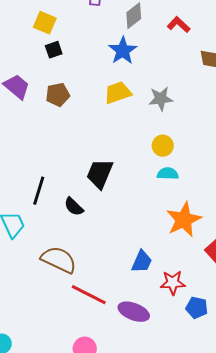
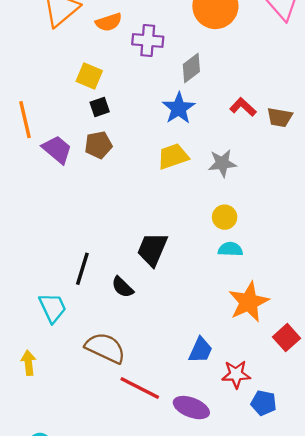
red L-shape: (179, 25) -> (243, 107), moved
brown pentagon: (58, 95) -> (98, 145), moved

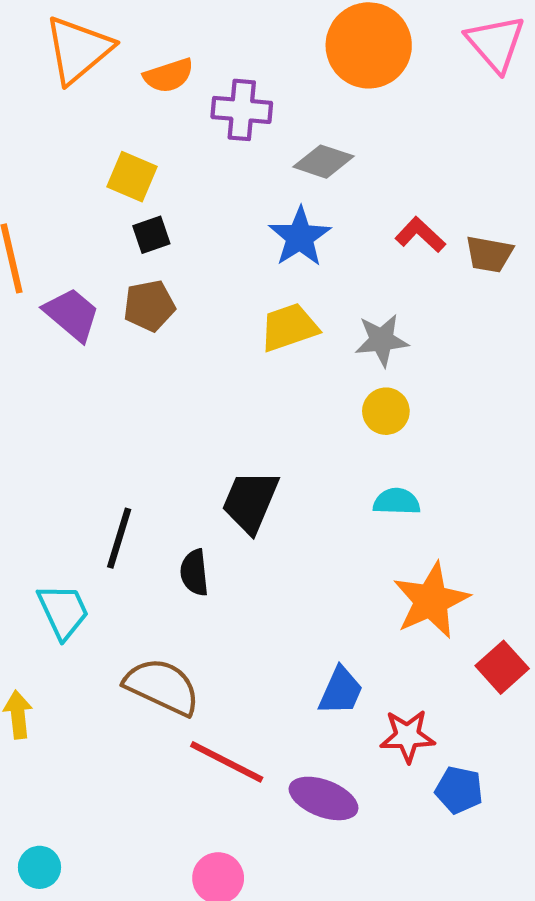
gray diamond: (191, 68) -> (324, 162), turned 56
yellow circle: (225, 217) -> (386, 411), moved
black semicircle: (123, 287) -> (194, 573), turned 40

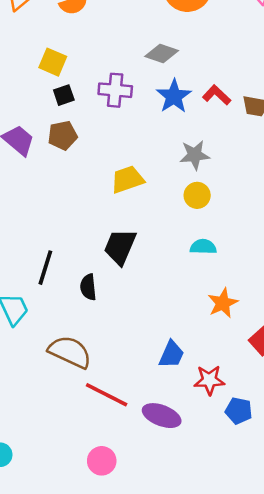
purple cross: (242, 110) -> (115, 90), moved
blue star: (300, 237) -> (174, 96), moved
yellow trapezoid: (289, 327) -> (127, 179), moved
orange star: (431, 601) -> (223, 303), size x0.7

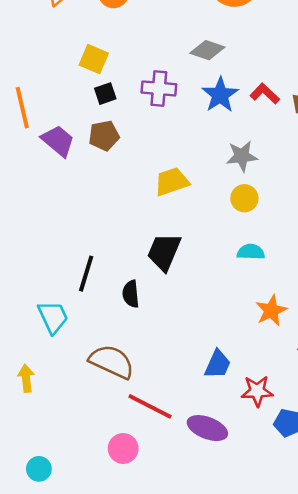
pink circle: (102, 461) -> (123, 448), moved

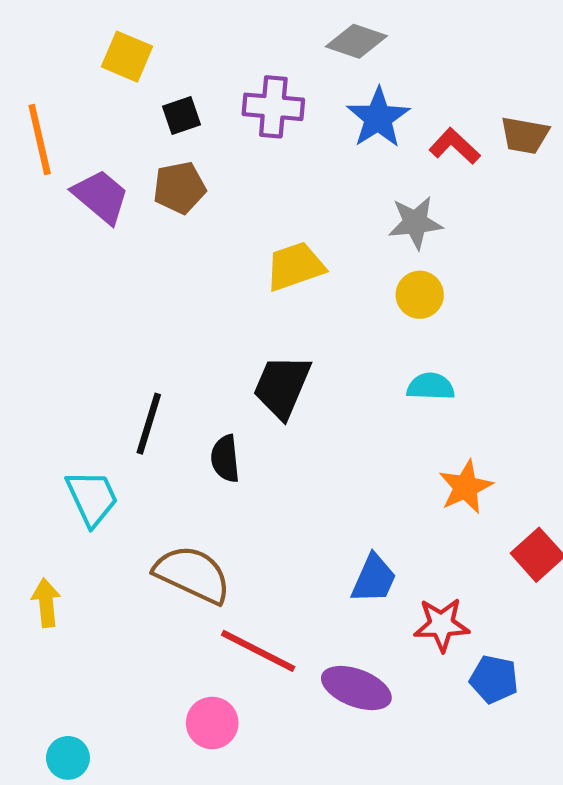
yellow square: (94, 59) -> (127, 57), moved
red L-shape: (265, 94) -> (455, 146), moved

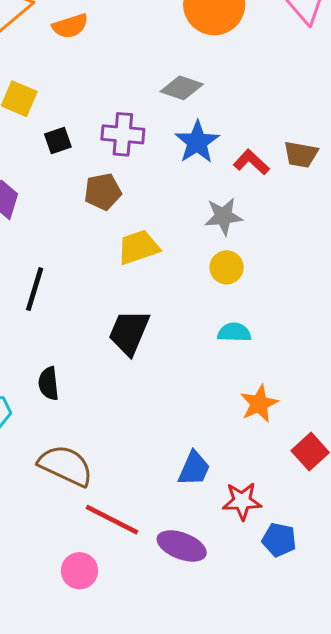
brown pentagon: (179, 188) -> (103, 192), moved
black line: (149, 424) -> (35, 289), moved
black semicircle: (225, 459) -> (49, 383), moved

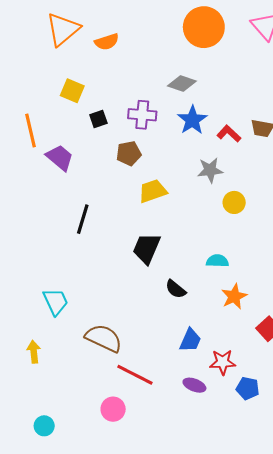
yellow circle: (227, 267) -> (234, 202), moved
cyan semicircle: (234, 332) -> (217, 261), moved
black semicircle: (49, 383) -> (176, 289), moved, turned -45
purple ellipse: (182, 546) -> (194, 385), moved, size x0.7

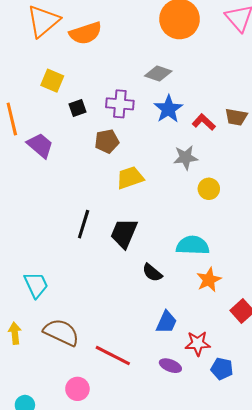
orange semicircle: (107, 42) -> (86, 33), size x1.4
black line: (83, 219) -> (84, 224), moved
cyan semicircle: (217, 261) -> (193, 245), size x1.5
brown semicircle: (104, 338) -> (61, 332), moved
pink circle: (113, 409) -> (77, 389), moved

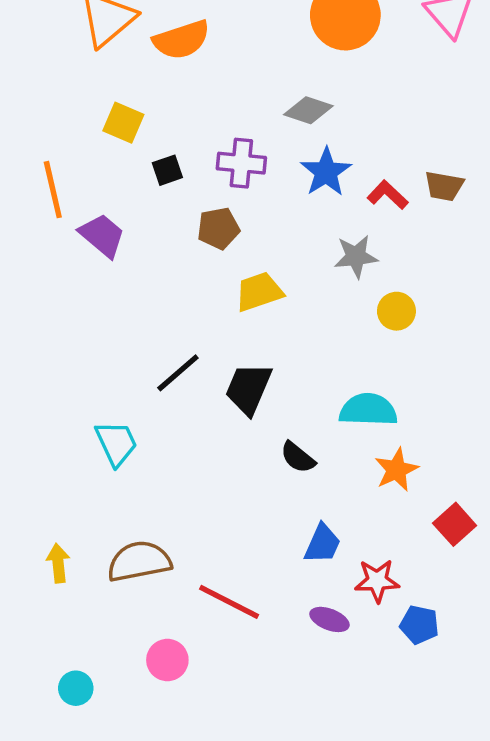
black line: (84, 224) -> (178, 373), turned 32
cyan trapezoid: (36, 285) -> (116, 443), moved
brown semicircle: (61, 332) -> (139, 561), turned -36

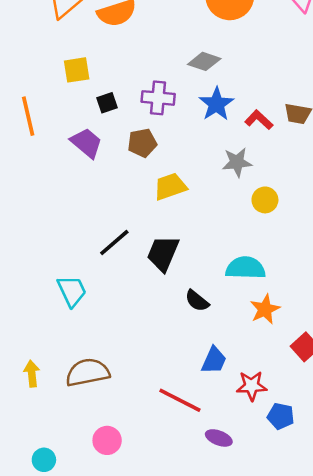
yellow square: (123, 123) -> (77, 70), turned -32
purple trapezoid: (102, 235) -> (86, 143), moved
red line: (229, 602) -> (180, 400), moved
purple ellipse: (329, 619) -> (219, 438), moved

